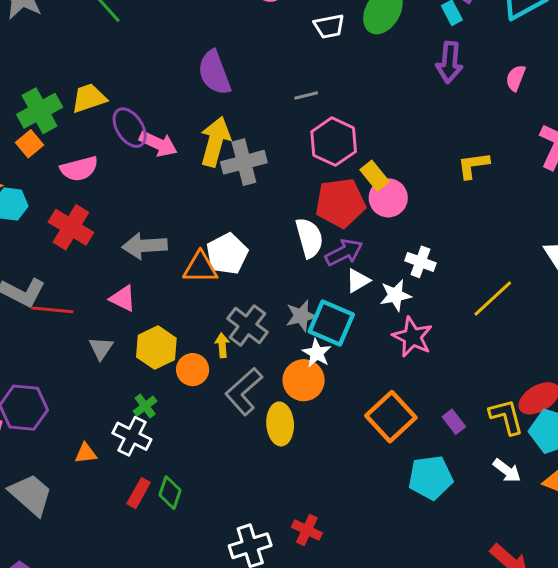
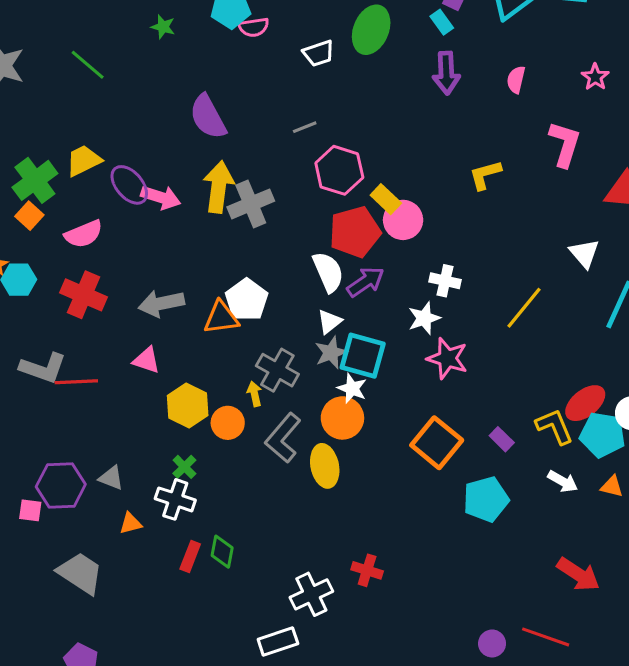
white triangle: (358, 281) -> (329, 322), moved
gray triangle: (101, 348) -> (111, 478), moved, turned -35

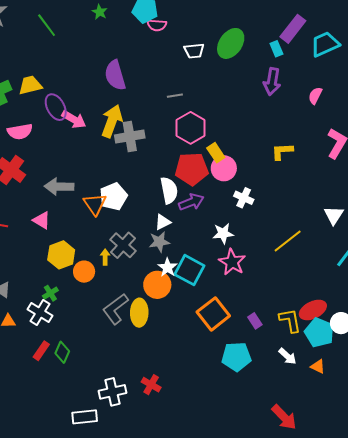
white cross: (445, 281) -> (244, 198), moved
orange triangle: (221, 318) -> (95, 204), turned 50
cyan square: (363, 356) -> (189, 270), moved
gray L-shape: (283, 438) -> (115, 309), moved

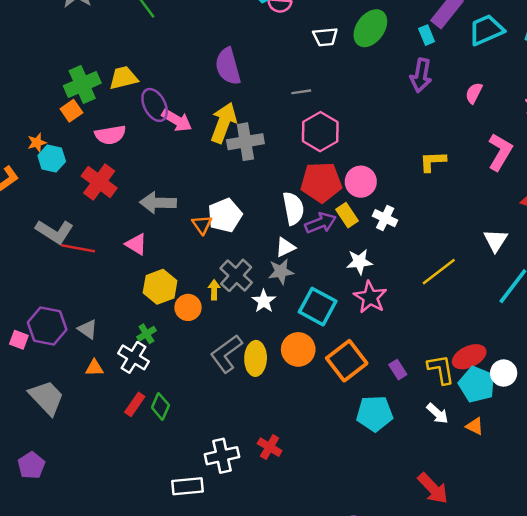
yellow rectangle: (216, 153) -> (347, 215), moved
orange triangle: (95, 204) -> (202, 225), size x0.7
white star: (168, 267) -> (264, 301), moved
orange circle: (157, 285) -> (298, 349), moved

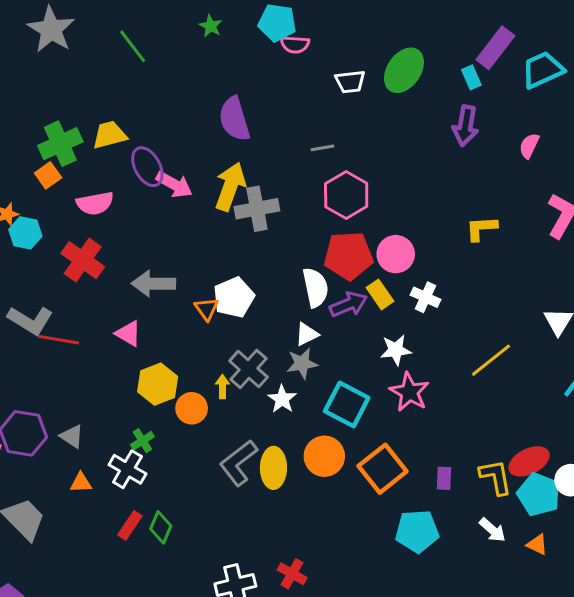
purple rectangle: (398, 370) -> (444, 478), turned 36

